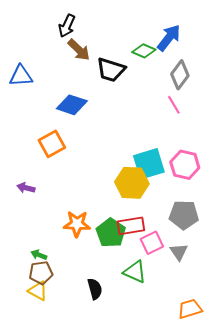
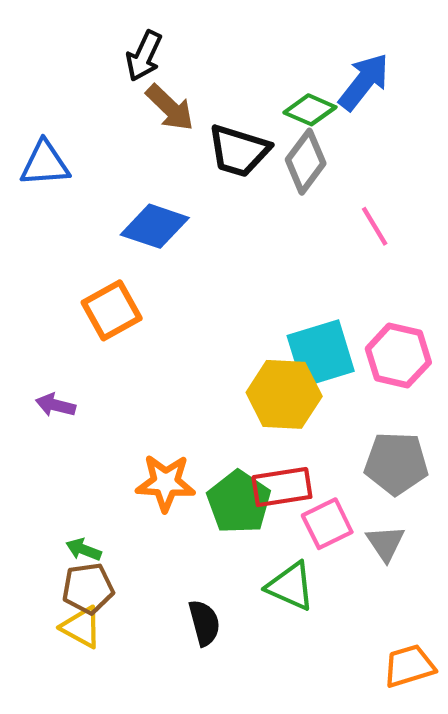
gray diamond: (180, 75) -> (306, 162), moved

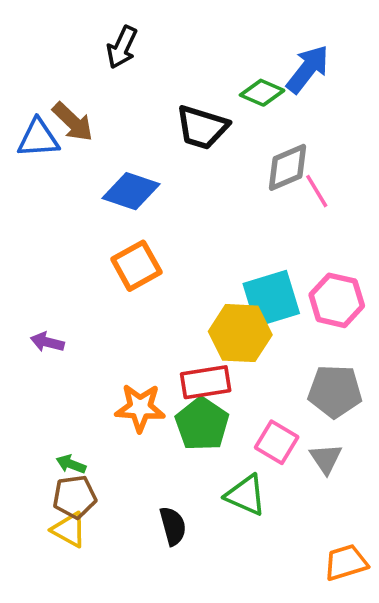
brown arrow: (170, 108) -> (73, 122), moved
gray diamond: (306, 162) -> (288, 167), moved, turned 30
orange square: (112, 310) -> (136, 266), moved
red rectangle: (282, 487) -> (206, 382), moved
pink square: (327, 524) -> (277, 442), turned -33

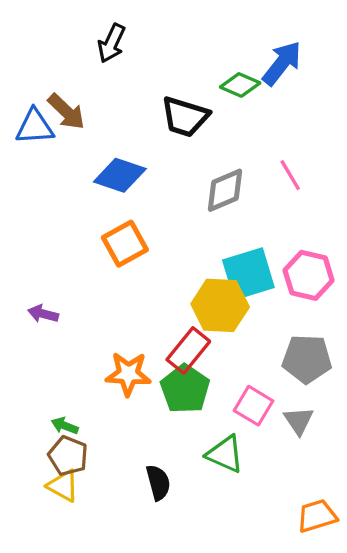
gray diamond: (288, 167) -> (225, 190), moved
red rectangle: (206, 382) -> (188, 351), turned -42
brown pentagon: (75, 497) -> (68, 456), turned 30

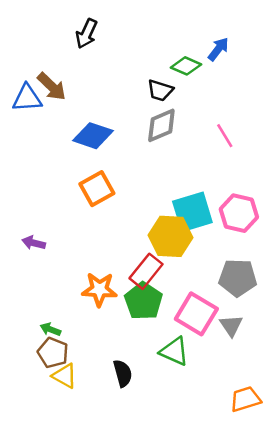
blue arrow: (282, 63) -> (218, 49), size x0.7
black trapezoid: (185, 117) -> (160, 90), moved, size x0.7
gray diamond: (225, 190) -> (161, 125), moved
pink square: (253, 406) -> (196, 314), size x1.4
yellow triangle: (63, 486) -> (65, 376), moved

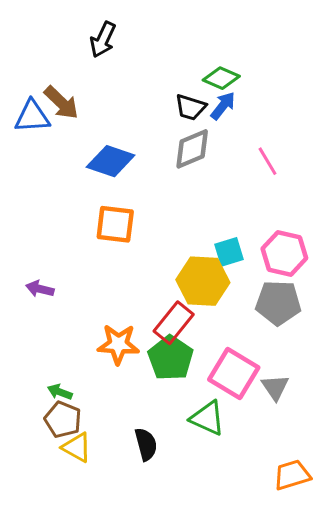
blue arrow: (218, 49) -> (223, 106), moved
orange square: (97, 189) -> (115, 224), turned 36
cyan square: (192, 212) -> (229, 252), size x0.6
gray pentagon: (238, 278) -> (278, 303), moved

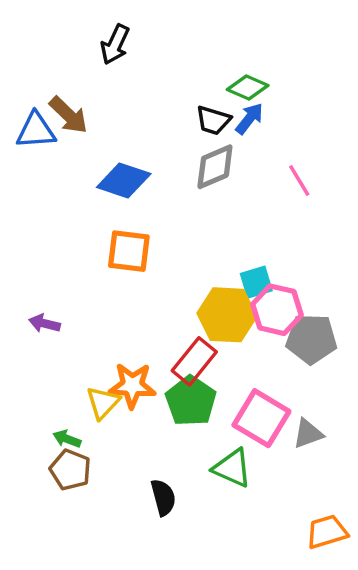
pink hexagon: (284, 253) -> (277, 310), moved
gray triangle: (275, 387) -> (308, 434), turned 44
yellow triangle: (77, 447) -> (103, 403), moved, turned 44

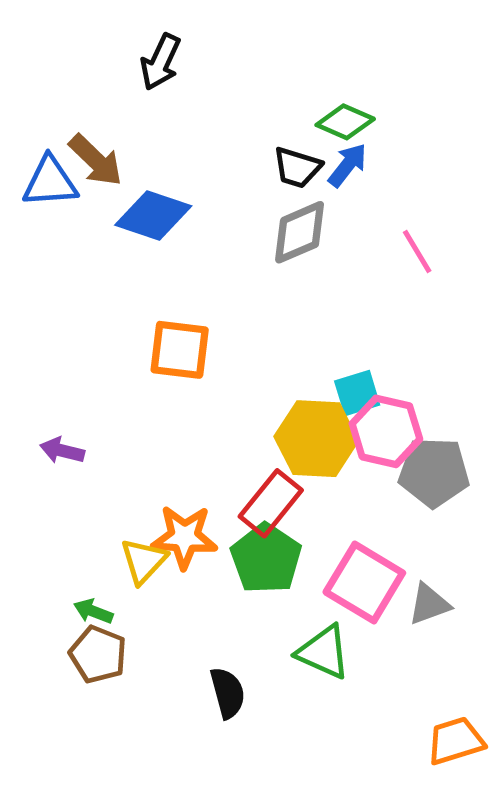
blue diamond: (124, 181) -> (153, 215), moved

